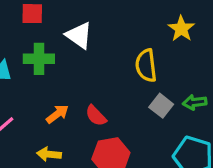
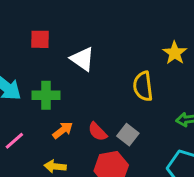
green cross: (39, 59) -> (46, 95), moved
gray square: (161, 106) -> (128, 135), moved

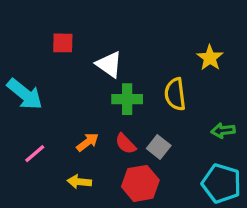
green cross: (46, 95) -> (127, 99), moved

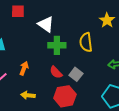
orange arrow: (88, 142) -> (24, 68), moved, turned -32

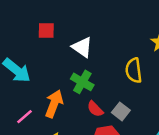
green cross: (57, 45) -> (82, 82), moved, turned 30
orange arrow: (24, 68) -> (54, 104), size x1.5

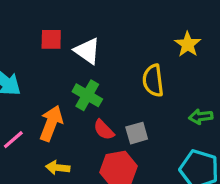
red square: (46, 31) -> (51, 39), moved
gray square: (121, 111) -> (137, 133), turned 36

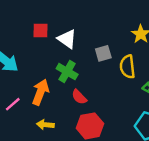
yellow semicircle: (153, 80) -> (127, 67), moved
gray square: (137, 133) -> (103, 53), moved

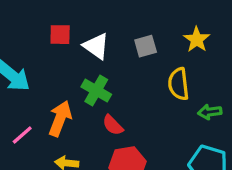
gray square: (103, 53) -> (146, 46), moved

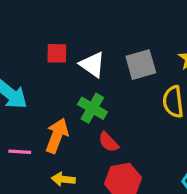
gray square: (146, 46) -> (141, 65), size x1.4
pink line: (22, 135) -> (20, 152), turned 45

